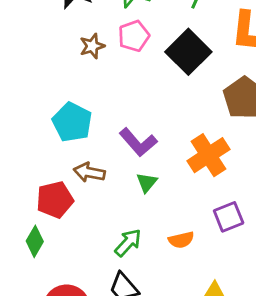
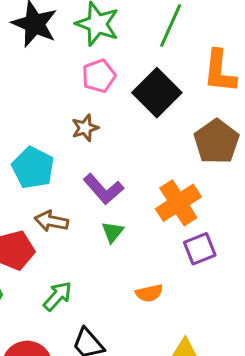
brown star: (92, 46) -> (85, 128), moved
purple square: (229, 217) -> (200, 249), moved
green arrow: (128, 243) -> (57, 296), moved

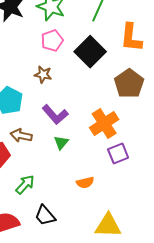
brown star: (85, 128) -> (43, 75), turned 30

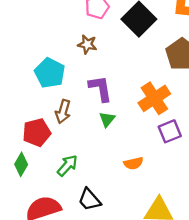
purple L-shape: (55, 115) -> (100, 88), turned -148
brown arrow: (21, 136) -> (63, 112), turned -85

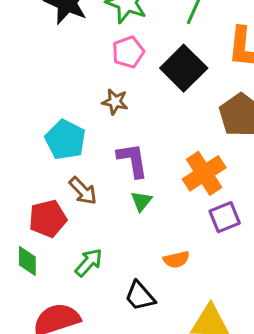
brown arrow: (63, 112) -> (83, 191), turned -60
green diamond: (21, 164) -> (27, 261), turned -30
black trapezoid: (89, 200) -> (140, 296), moved

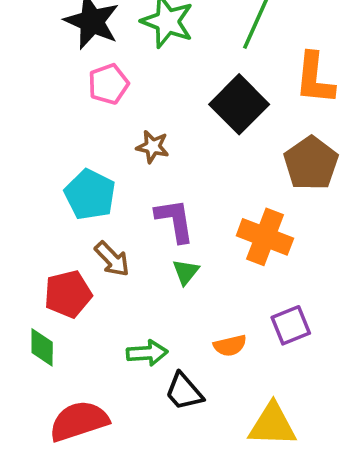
pink pentagon: (128, 52) -> (108, 84), moved
orange cross: (204, 173) -> (265, 237), turned -36
purple square: (225, 217) -> (291, 325), moved
green arrow: (89, 262) -> (147, 353), moved, turned 44

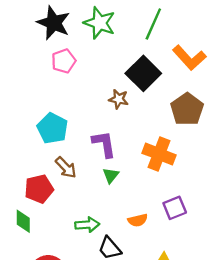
orange L-shape: (315, 79) -> (189, 58), turned -48
brown star: (153, 147) -> (119, 99), moved

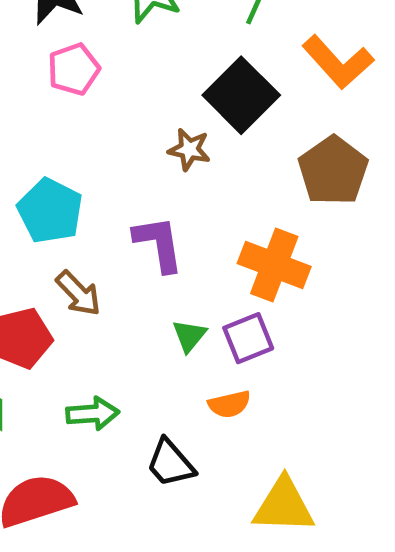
green triangle: (111, 175) -> (189, 336), moved
purple square: (175, 208) -> (248, 338), moved
green arrow: (87, 225) -> (93, 414), moved

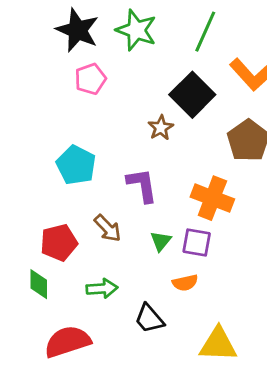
brown star: (189, 149) -> (161, 128), turned 30
brown arrow: (78, 293) -> (108, 228), moved
purple square: (248, 338) -> (197, 243), turned 32

